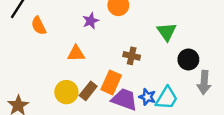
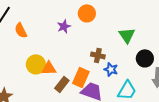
orange triangle: (76, 53) -> (49, 68), moved
yellow circle: (66, 92) -> (36, 64), moved
blue star: (147, 97) -> (111, 69), moved

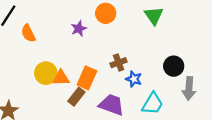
green triangle: (127, 35) -> (154, 16), moved
brown cross: (98, 55) -> (119, 63), turned -32
orange rectangle: (81, 77) -> (87, 78), moved

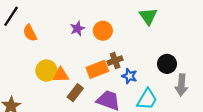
orange circle: (106, 13) -> (103, 31), moved
orange rectangle: (87, 78) -> (97, 69), moved, turned 45

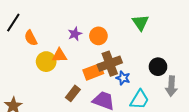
brown cross: (115, 61) -> (110, 64), size x1.6
yellow circle: (46, 71) -> (46, 62), moved
orange triangle: (61, 75) -> (59, 55), moved

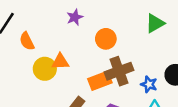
green triangle: (141, 23) -> (155, 23), turned 36
purple star: (75, 34) -> (75, 17), moved
blue star: (123, 78) -> (149, 84), moved

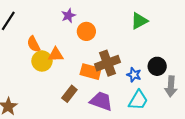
orange circle: (106, 39) -> (86, 31), moved
orange semicircle: (27, 41) -> (34, 44), moved
orange rectangle: (100, 81) -> (91, 72), turned 36

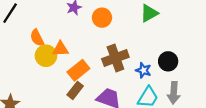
orange circle: (86, 31) -> (102, 18), moved
orange rectangle: (91, 72) -> (78, 70), moved, turned -54
gray arrow: (171, 86) -> (174, 93), moved

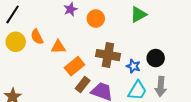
yellow circle: (46, 56) -> (16, 42), moved
brown cross: (115, 58) -> (108, 55), turned 30
brown rectangle: (75, 90) -> (83, 84), moved

